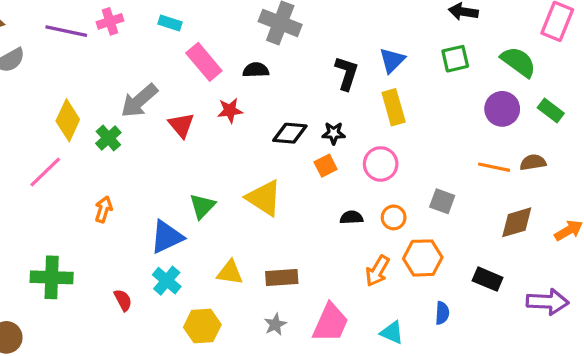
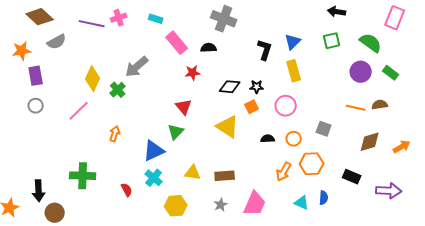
red triangle: (181, 125) -> (184, 107), moved
yellow triangle: (264, 198) -> (228, 127), moved
cyan triangle: (392, 332) -> (302, 203), moved

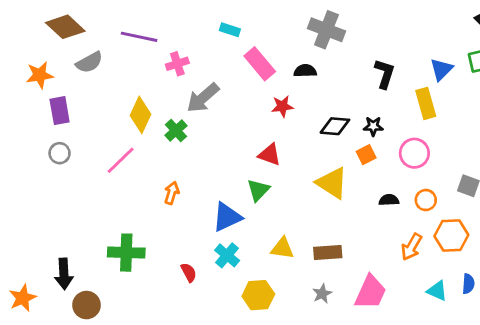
pink cross: (119, 18) -> (177, 64), moved
blue triangle: (293, 42) -> (441, 69), moved
red triangle: (184, 107) -> (270, 155), turned -30

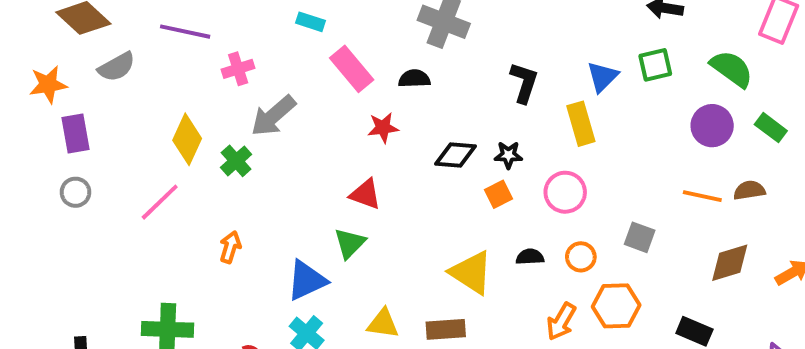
yellow triangle: (332, 183) -> (471, 273), moved

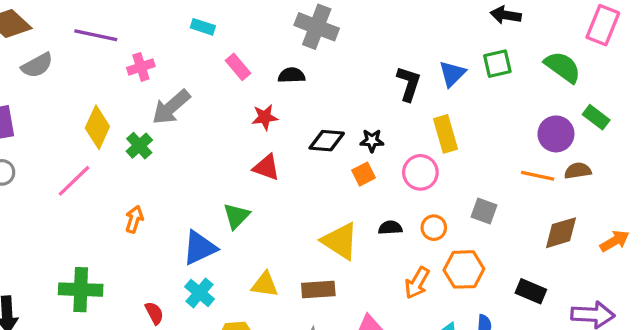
pink rectangle: (352, 69) -> (238, 67), size x0.7
black L-shape: (524, 83) -> (409, 84), moved
yellow rectangle: (581, 124) -> (446, 134), moved
purple circle: (712, 126) -> (556, 134), moved
red triangle: (365, 194) -> (266, 167), moved

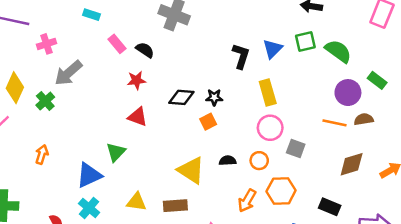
green semicircle: (563, 67) -> (338, 51), moved
black semicircle: (292, 75) -> (145, 50), moved, turned 36
pink circle: (420, 172) -> (270, 128), moved

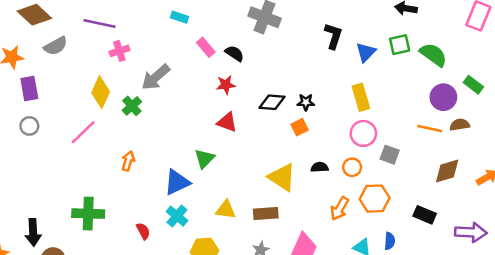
pink cross: (47, 44) -> (119, 51), moved
black L-shape: (241, 56) -> (333, 36), moved

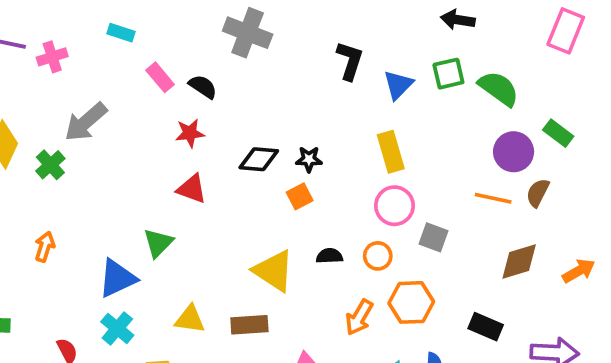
pink cross: (119, 51) -> (52, 57), moved
brown semicircle: (460, 125) -> (538, 193), turned -54

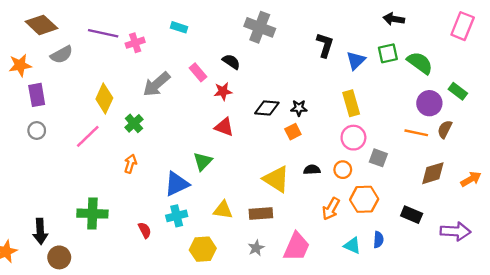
pink rectangle: (160, 77) -> (198, 72), moved
green cross: (50, 165) -> (134, 123), moved
cyan cross: (117, 328) -> (177, 216), turned 36

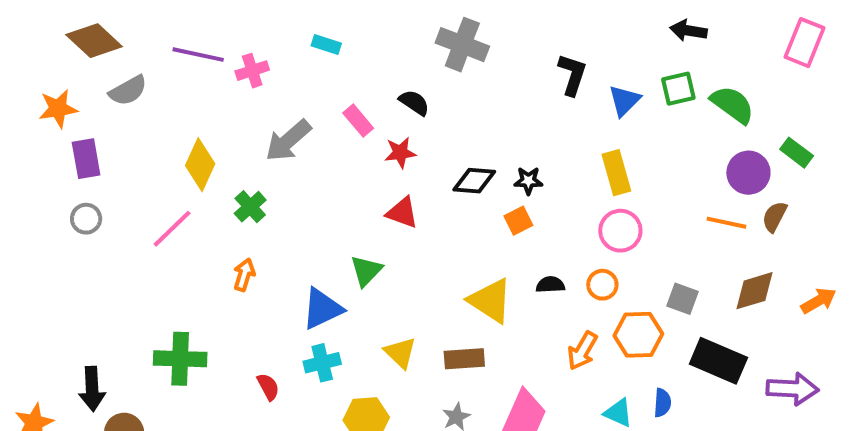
gray square: (378, 158) -> (682, 299), moved
yellow triangle: (223, 210) -> (400, 353), turned 36
black rectangle: (412, 215) -> (718, 361), size x1.5

